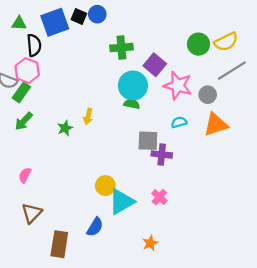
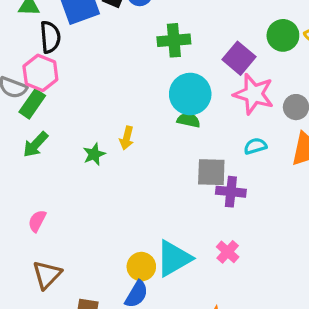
purple square: (155, 65) -> (239, 58), moved
yellow circle: (105, 186) -> (141, 267), moved

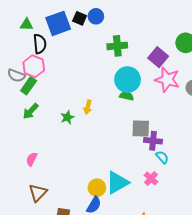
cyan semicircle: (255, 146) -> (162, 157), moved, turned 64

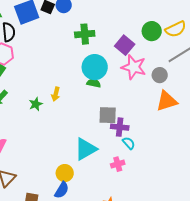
pink cross: (151, 179) -> (118, 164), turned 32
cyan triangle: (117, 183) -> (86, 149), moved

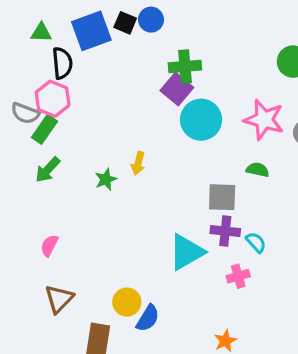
purple square: (125, 45) -> (177, 89), moved
green semicircle: (94, 83) -> (258, 170), moved
purple cross: (120, 127) -> (225, 231), moved
yellow circle: (65, 173) -> (127, 302), moved

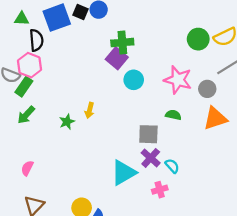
cyan circle: (201, 120) -> (134, 80), size x0.7
purple cross: (225, 231) -> (151, 158), turned 36

